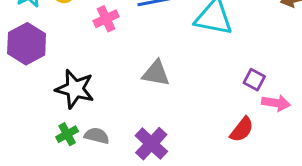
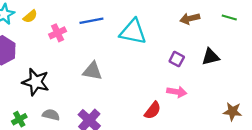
purple square: (254, 80) -> (177, 59), moved
green cross: (67, 134) -> (19, 119), moved

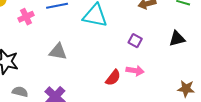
black triangle: (211, 57) -> (177, 39), moved
red semicircle: (153, 110) -> (113, 78), moved

